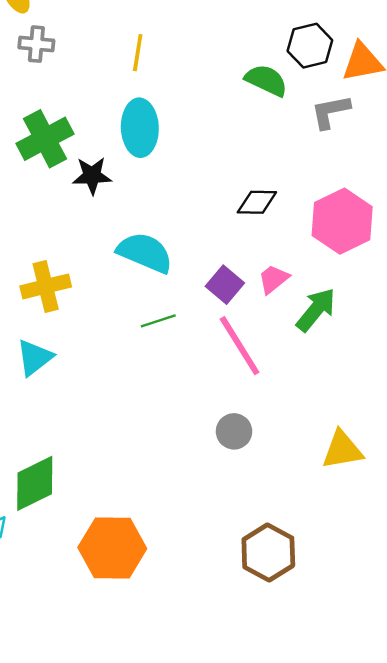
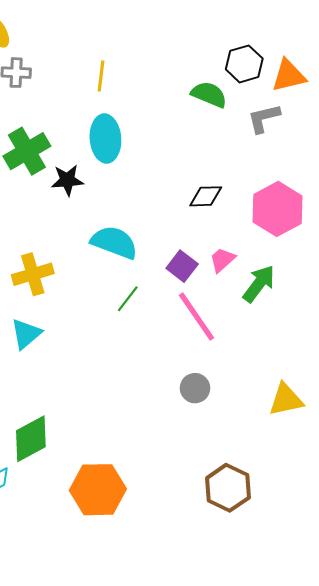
green line: (158, 321) -> (128, 299), turned -32

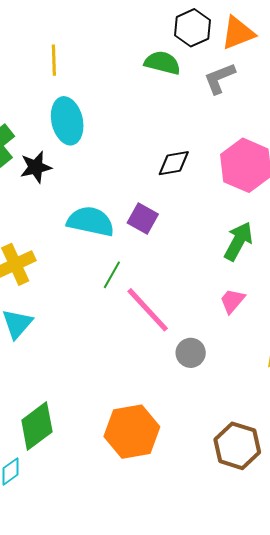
pink trapezoid: (222, 260) -> (232, 301), moved
purple square: (182, 266) -> (143, 219), moved
pink line: (196, 316) -> (148, 310), moved
orange hexagon: (98, 490) -> (132, 432), moved

